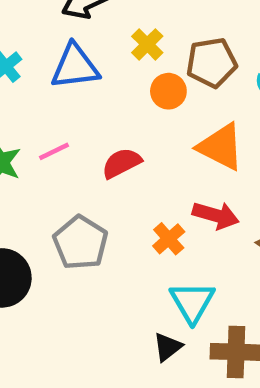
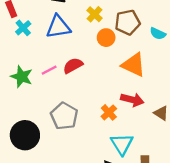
red semicircle: (122, 163) -> (73, 66), moved

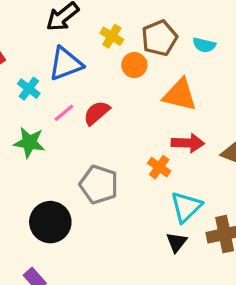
cyan cross: (23, 28) -> (29, 89), moved
pink line: (49, 70) -> (64, 113), moved
cyan triangle: (122, 144) -> (186, 207), turned 30

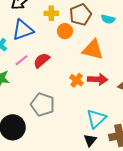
yellow cross: (112, 36) -> (51, 13), turned -32
orange cross: (159, 167) -> (77, 80), moved

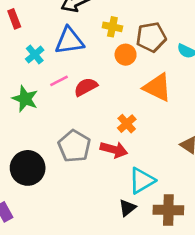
red arrow: (98, 79) -> (114, 150), moved

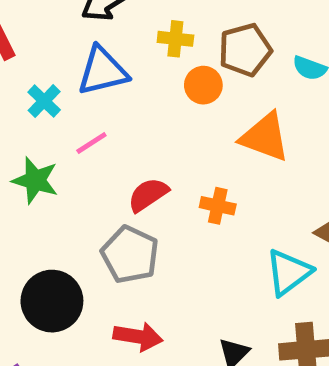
red semicircle: (86, 87) -> (148, 195), moved
orange cross: (127, 124) -> (218, 206), turned -30
red arrow: (114, 150) -> (138, 337), moved
cyan triangle: (142, 181) -> (289, 272), moved

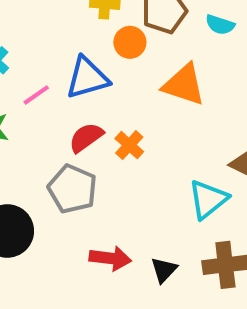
blue triangle: (103, 71) -> (87, 78), moved
orange cross: (218, 206) -> (129, 145), moved, turned 32
red arrow: (138, 337) -> (110, 258), moved

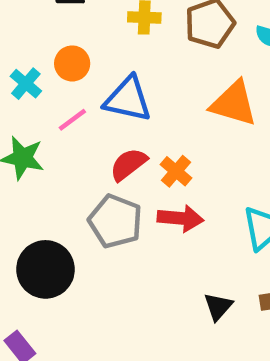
orange circle: (130, 42) -> (72, 63), moved
blue triangle: (87, 78) -> (128, 99), turned 30
red arrow: (110, 258) -> (180, 218), moved

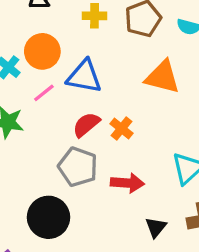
orange circle: (72, 63) -> (42, 51), size x1.4
red arrow: (180, 218) -> (127, 183), moved
black circle: (46, 269) -> (48, 217), moved

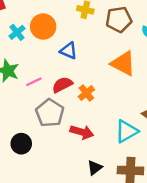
blue triangle: (84, 76) -> (68, 51), size x0.7
pink line: (44, 93) -> (34, 82), moved
black circle: (48, 217) -> (21, 144), size x0.7

